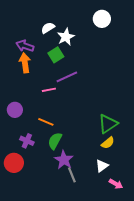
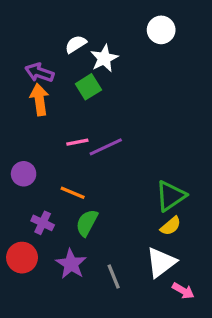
purple line: (67, 77) -> (106, 147), moved
purple star: (64, 160) -> (71, 264), moved
white triangle: (102, 166) -> (161, 262), size x1.5

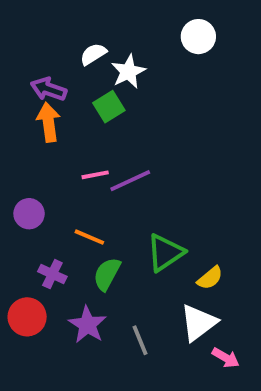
green triangle: (171, 196) -> (165, 253), moved

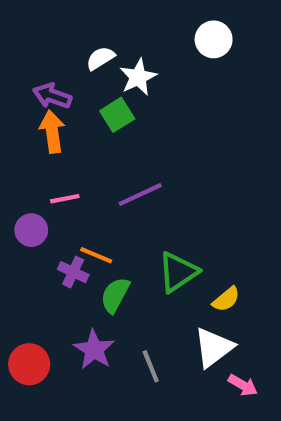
pink line: (95, 175) -> (65, 199), moved
purple cross: (52, 274) -> (73, 272), moved
red circle: (27, 317) -> (29, 364), moved

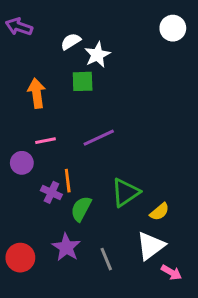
white circle: (214, 39) -> (173, 28), moved
purple arrow: (52, 96) -> (19, 27), moved
green square: (117, 115) -> (83, 81), turned 30
orange line: (96, 255) -> (68, 181), turned 60

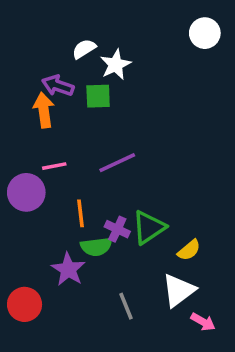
purple arrow: (19, 27) -> (58, 86), moved
purple circle: (22, 163) -> (26, 192), size x1.4
purple cross: (51, 192) -> (117, 229), moved
green semicircle: (81, 209) -> (96, 247), turned -125
purple star: (66, 247) -> (68, 269), moved

